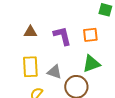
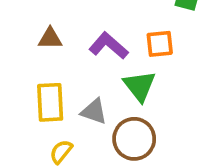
purple L-shape: (62, 36) -> (109, 46), turned -35
green triangle: (91, 64) -> (140, 86), moved, turned -48

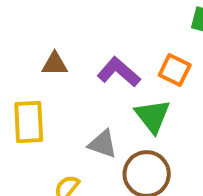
orange square: (160, 44) -> (175, 70), turned 32
yellow rectangle: (50, 102) -> (29, 122), moved

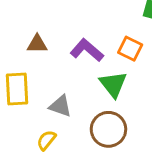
gray triangle: (103, 144) -> (60, 106), moved

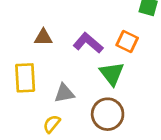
gray triangle: (60, 106) -> (64, 93), turned -30

